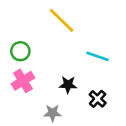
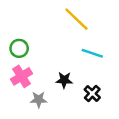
yellow line: (62, 20) -> (76, 19), moved
gray star: (53, 113) -> (39, 100), moved

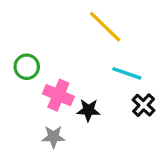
pink cross: (22, 76) -> (58, 95), moved, turned -35
black cross: (92, 93) -> (144, 105), moved

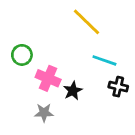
black cross: (144, 105) -> (118, 87), turned -30
black star: (88, 110) -> (73, 91), turned -30

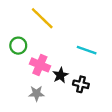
yellow line: (87, 22) -> (42, 18), moved
black cross: (118, 87) -> (81, 84), moved

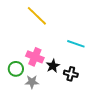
green circle: (18, 46) -> (16, 69), moved

